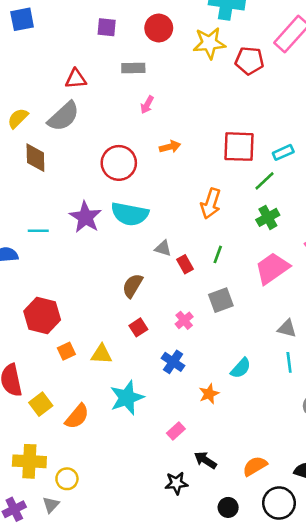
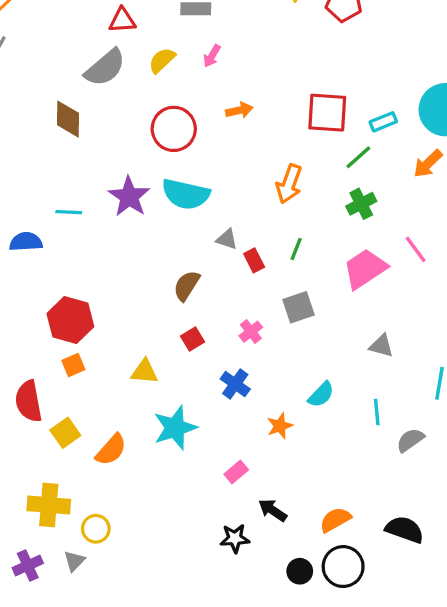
yellow semicircle: (18, 118) -> (162, 60), moved
orange square: (66, 351) -> (73, 365), moved
cyan line: (289, 362) -> (377, 412), moved
black circle: (279, 503) -> (343, 567), moved

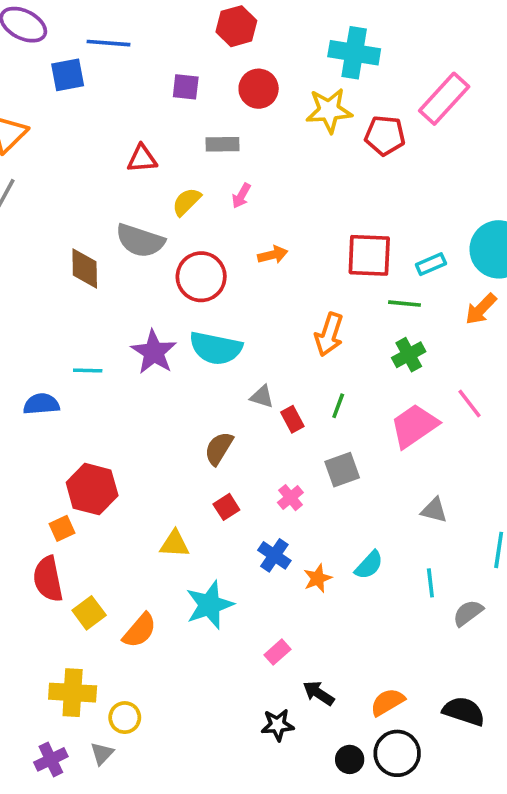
gray semicircle: (105, 68) -> (140, 241), moved, turned 60
green line: (358, 157) -> (404, 304), turned 48
orange square: (73, 365) -> (62, 528), moved
orange star: (280, 426) -> (318, 578), moved

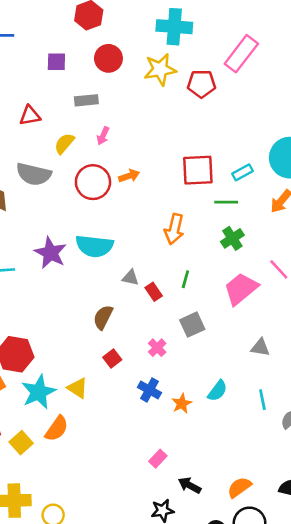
red circle: (201, 277) -> (93, 182), moved
yellow triangle: (175, 544) -> (78, 388), turned 35
cyan star: (209, 605) -> (39, 392), moved
orange semicircle: (140, 630) -> (57, 429), moved

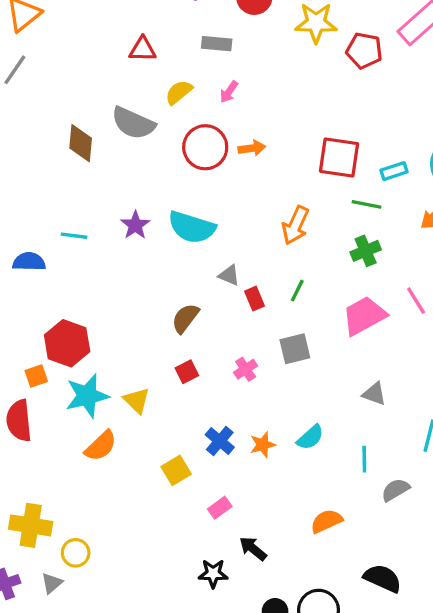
purple star: (51, 253) -> (135, 225), size x0.7
blue cross: (149, 390) -> (220, 441), moved
yellow square: (21, 443) -> (176, 470), moved
orange semicircle: (239, 487) -> (326, 521), moved

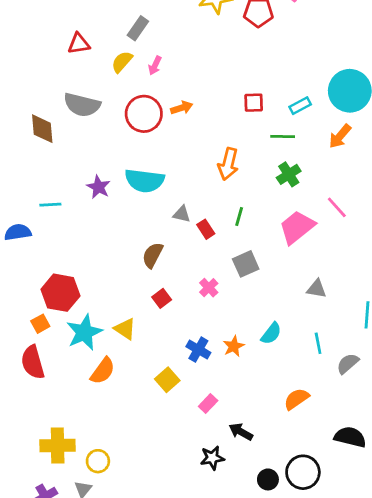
gray rectangle: (217, 44) -> (138, 28), turned -50
yellow semicircle: (179, 92) -> (122, 62), moved
red square: (339, 157) -> (254, 103), size x0.6

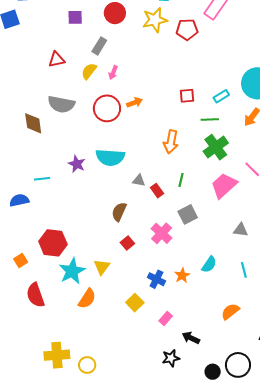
green cross: (289, 174) -> (216, 147), size x1.4
pink cross: (209, 288) -> (162, 233), size x1.5
orange square: (40, 324) -> (21, 260), moved
yellow triangle: (125, 329) -> (102, 267), turned 36

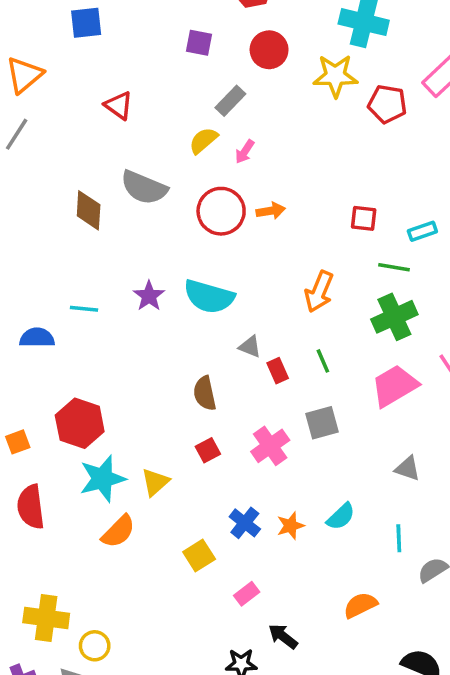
red triangle: (57, 60) -> (119, 105), moved, turned 36
green line: (181, 180) -> (323, 361), turned -48
brown semicircle: (119, 212) -> (205, 393), turned -48

